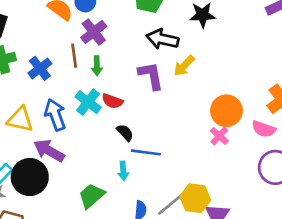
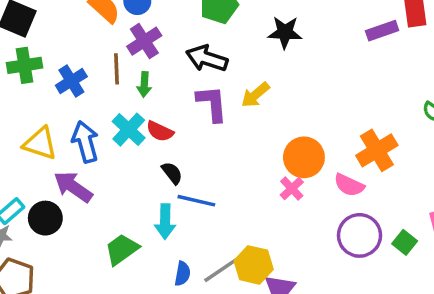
black arrow: (162, 39) -> (207, 58), moved
cyan arrow: (123, 171) -> (165, 222), size x1.4
black circle: (30, 177) -> (45, 218), size x0.7

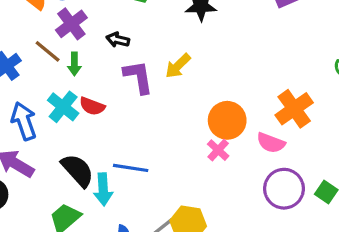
black arrow: (207, 58) -> (118, 40), moved, size x0.6
brown line: (116, 69) -> (48, 51), turned -44
black semicircle: (172, 173) -> (78, 170), moved, size x1.6

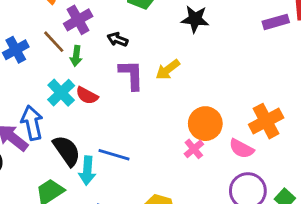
blue arrow: (24, 121) -> (32, 123), moved

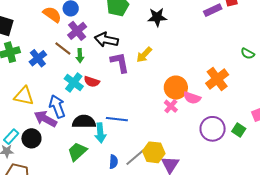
black arrow: (117, 39) -> (106, 40), size x1.6
pink semicircle: (241, 149) -> (192, 98), moved
black semicircle: (67, 151) -> (84, 122), turned -45

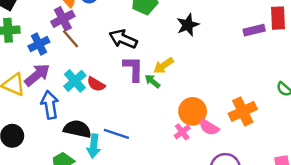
black star: (157, 17) -> (188, 25), turned -30
purple cross: (77, 31) -> (63, 19), moved
green arrow: (80, 56) -> (152, 81), moved, turned 120
purple arrow: (45, 119) -> (37, 75), moved, turned 100

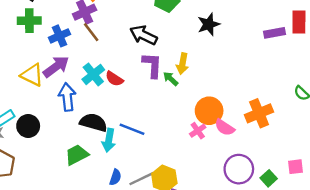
yellow arrow: (164, 66) -> (182, 64), turned -48

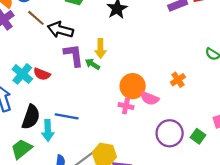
brown line: (91, 32) -> (36, 18), moved
orange cross: (259, 113) -> (178, 80), size x0.6
black semicircle: (93, 122) -> (31, 117), turned 105
pink cross: (198, 131) -> (126, 106), turned -32

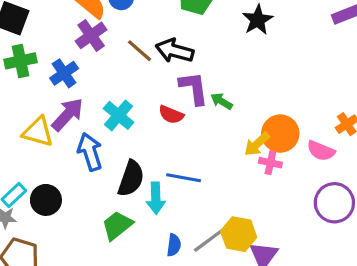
brown line: (36, 18) -> (140, 51), moved
yellow arrow: (100, 49) -> (257, 144), moved, turned 48
red semicircle: (42, 74) -> (171, 115), moved
pink semicircle: (149, 98) -> (321, 151), moved

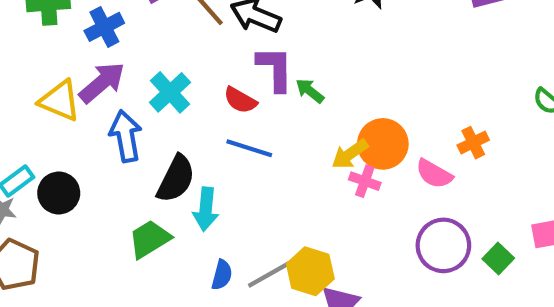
blue line: (184, 178) -> (249, 148), moved

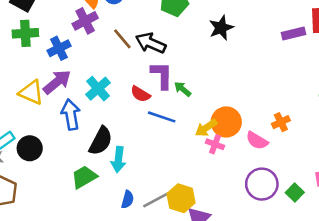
blue line: (249, 148) -> (162, 117), moved

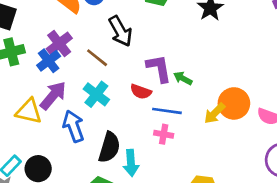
purple cross: (85, 21) -> (59, 44), moved
brown line: (122, 39) -> (97, 58), moved
black arrow: (151, 43) -> (120, 31), moved, turned -132
pink cross: (215, 144) -> (164, 134), moved

